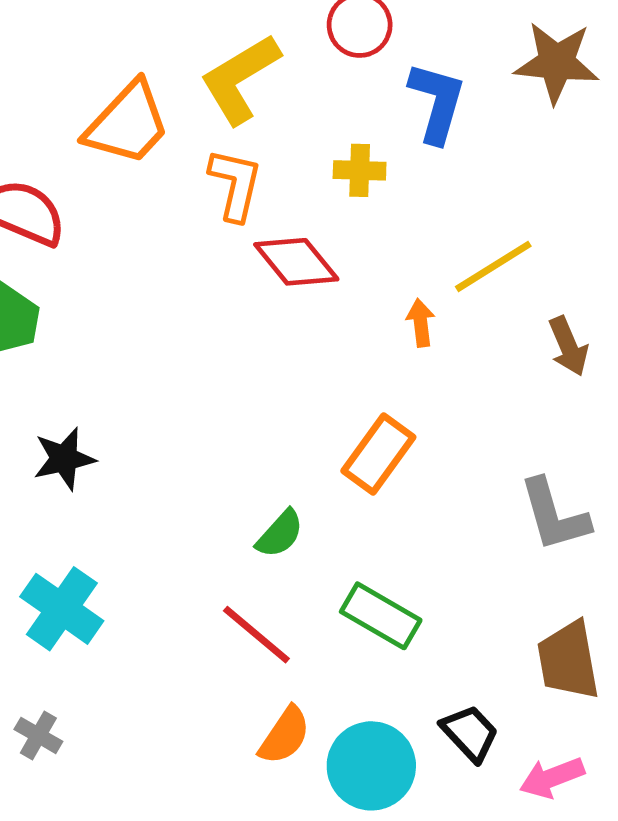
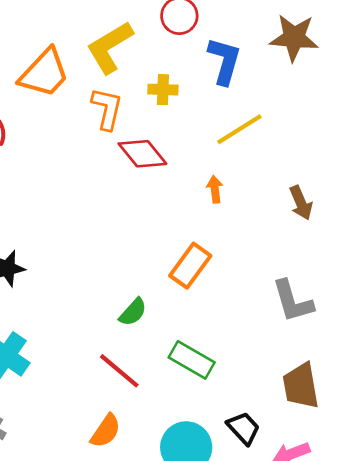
yellow cross: (360, 170) -> (163, 90), moved
yellow line: (493, 266) -> (239, 129), moved
orange semicircle: (285, 735) -> (106, 431), moved

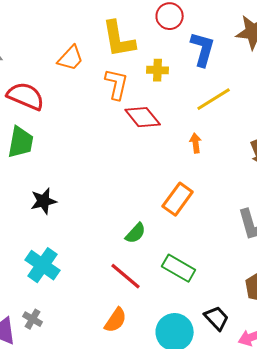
yellow L-shape: (110, 47) -> (119, 39), turned -69
orange trapezoid: (44, 73) -> (71, 58), size x0.7

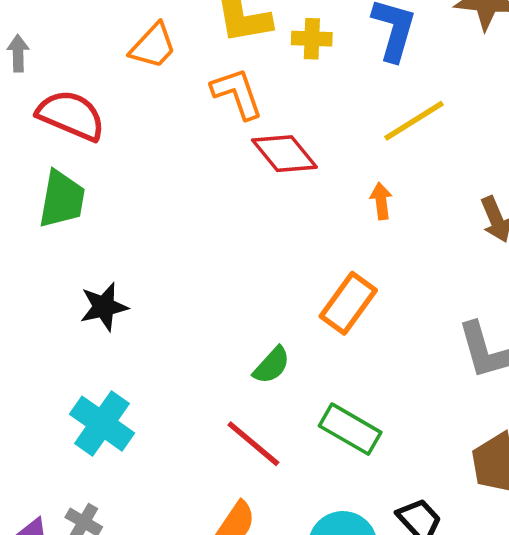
yellow cross: (158, 70) -> (312, 39), moved
orange L-shape: (117, 84) -> (237, 93), turned -32

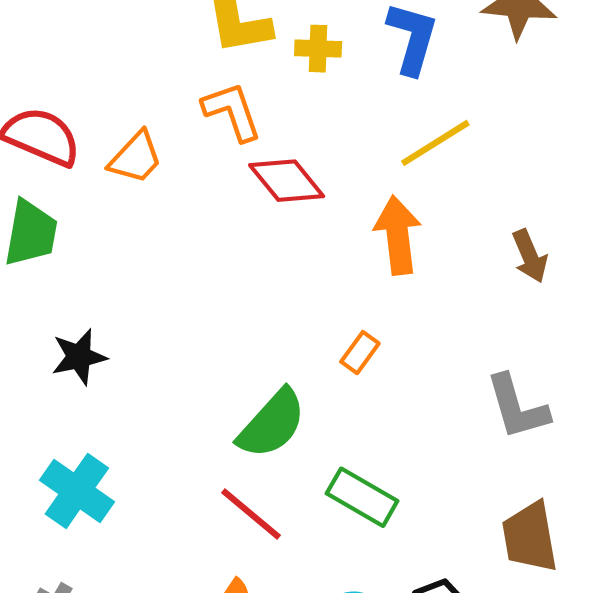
orange trapezoid: (153, 46) -> (136, 158), moved
orange arrow: (381, 201) -> (398, 235), size x1.8
orange rectangle: (348, 303) -> (360, 353), size x0.6
green semicircle: (272, 365) -> (272, 424), size x1.6

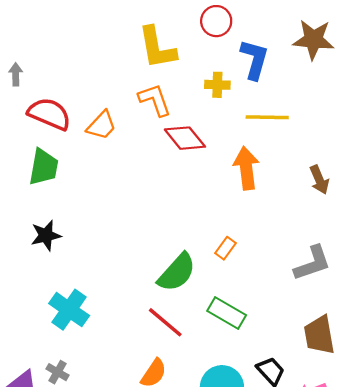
yellow cross: (318, 49) -> (217, 85), moved
yellow line: (435, 143) -> (267, 117), turned 33
orange rectangle: (360, 353) -> (225, 248), moved
black star: (79, 357) -> (46, 235), moved
gray L-shape: (517, 407) -> (312, 263), turned -93

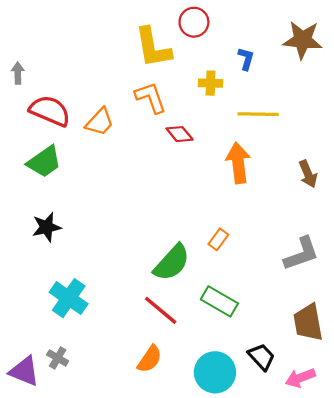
red circle: (216, 21) -> (194, 22), moved
blue L-shape: (254, 59) -> (246, 59), size x0.6
red diamond: (185, 138) -> (180, 134), size x0.7
green trapezoid: (44, 167) -> (44, 162), turned 45

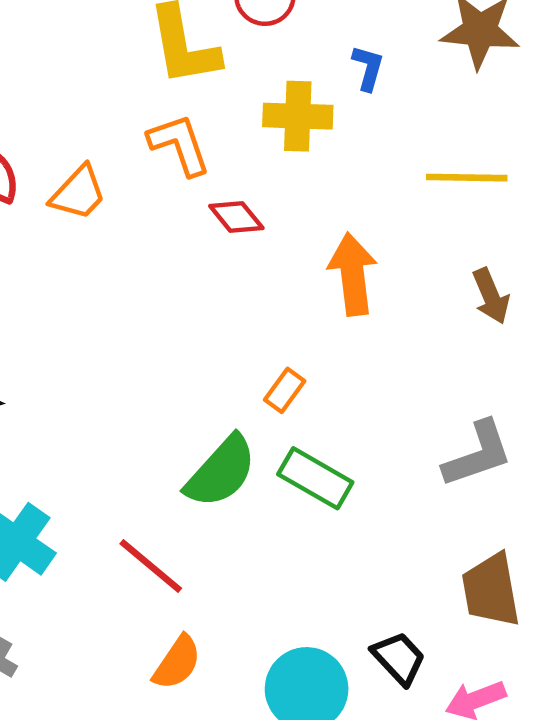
yellow cross: (211, 83) -> (298, 116), size x1.4
yellow line: (258, 114) -> (467, 178), moved
orange rectangle: (218, 239) -> (285, 390), moved
green rectangle: (219, 301) -> (315, 478), moved
red line: (161, 310) -> (151, 566), moved

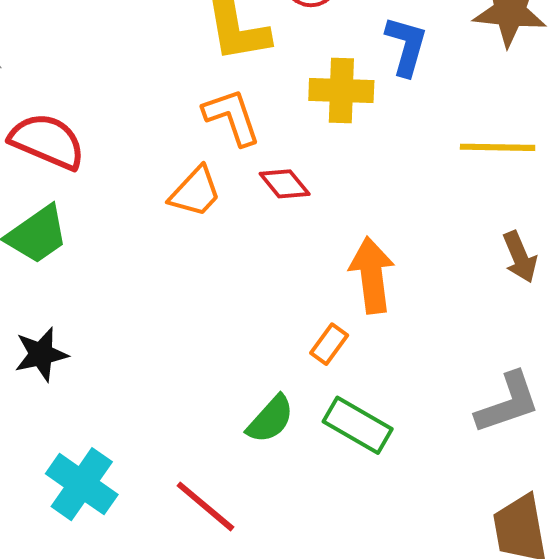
blue L-shape: (368, 68) -> (406, 46), size x1.4
orange trapezoid: (78, 193) -> (195, 192), moved
orange arrow: (353, 274) -> (372, 275), moved
green semicircle: (221, 472) -> (270, 419), size x0.7

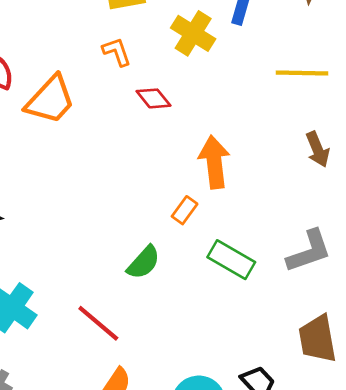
yellow cross: (341, 91) -> (193, 33), turned 30
orange L-shape: (232, 117) -> (117, 52), size x0.7
orange trapezoid: (195, 192) -> (50, 100), moved, size x1.4
green rectangle: (358, 425) -> (231, 260), moved

